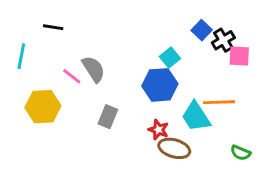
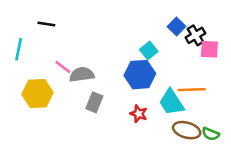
gray semicircle: (93, 69) -> (82, 75), moved, turned -65
brown ellipse: (174, 148) -> (187, 130), moved

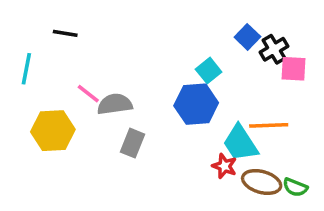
red star: (139, 114) -> (224, 166), moved

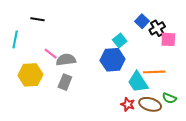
gray rectangle: (132, 143) -> (65, 82), moved
red star: (224, 166) -> (128, 104), moved
green semicircle: (295, 187) -> (169, 98), moved

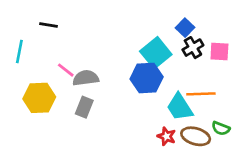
black cross: (157, 28) -> (193, 48), moved
cyan square: (120, 40) -> (156, 53), size x1.6

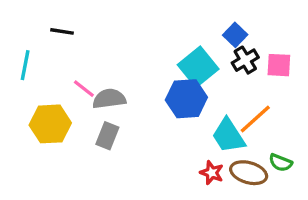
orange line: (201, 94) -> (255, 119), turned -40

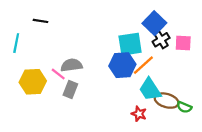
blue square: (235, 35) -> (154, 23), size x1.5
cyan square: (198, 67) -> (130, 44), turned 30
pink line: (84, 89) -> (58, 74), moved
orange line: (255, 119) -> (143, 65), moved
brown ellipse: (249, 173) -> (167, 101), moved

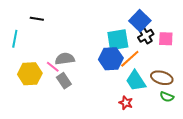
gray rectangle: (70, 89) -> (64, 81), turned -56
brown ellipse: (167, 101) -> (162, 78), moved

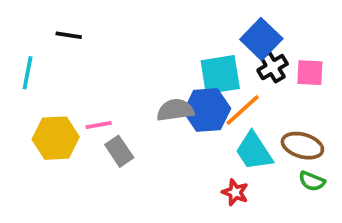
gray semicircle: (65, 59) -> (175, 110), moved
pink line: (53, 67) -> (99, 125), turned -48

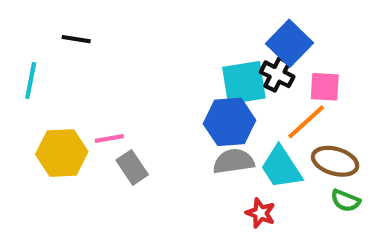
black cross: (273, 67) -> (277, 74), moved, turned -32
pink square: (310, 73) -> (325, 87), moved
gray semicircle: (175, 110) -> (234, 161), moved
orange line: (243, 110) -> (306, 122), moved

